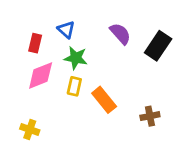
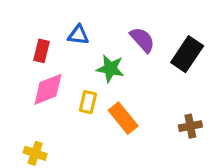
blue triangle: (66, 30) -> (78, 35), turned -36
green star: (76, 58) -> (110, 69), moved
brown cross: (150, 116) -> (190, 126), moved

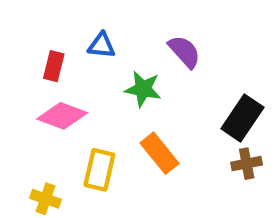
black rectangle: (187, 54) -> (242, 118), moved
pink diamond: (48, 89) -> (62, 116), turned 42
yellow rectangle: (88, 102) -> (99, 170), moved, size x1.4

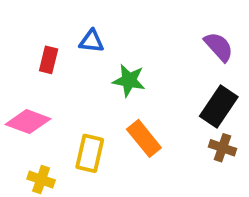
purple semicircle: (184, 52) -> (219, 47), moved
pink diamond: (62, 116) -> (28, 122), moved
brown cross: (247, 164) -> (222, 148), turned 30

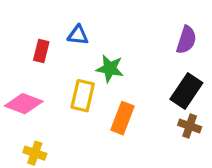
purple semicircle: (219, 47) -> (186, 40), turned 60
orange rectangle: (144, 138) -> (123, 118), turned 60
yellow rectangle: (90, 153) -> (83, 96), moved

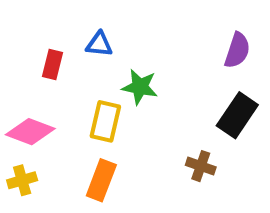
orange rectangle: (123, 118) -> (101, 180), moved
brown cross: (190, 126) -> (201, 166), moved
yellow cross: (35, 153) -> (22, 180), moved, turned -35

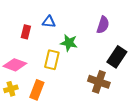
purple semicircle: (237, 50) -> (103, 25), moved
brown cross: (201, 166) -> (99, 82), size x1.5
orange rectangle: (101, 180) -> (37, 90), moved

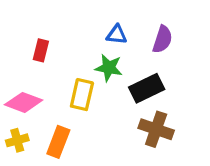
blue triangle: (49, 22) -> (117, 35), moved
black rectangle: (117, 57) -> (147, 88), moved, turned 30

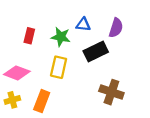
green star: (109, 68) -> (61, 37), moved
black rectangle: (147, 88) -> (96, 51), moved

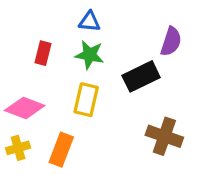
blue triangle: (83, 24) -> (90, 22), moved

